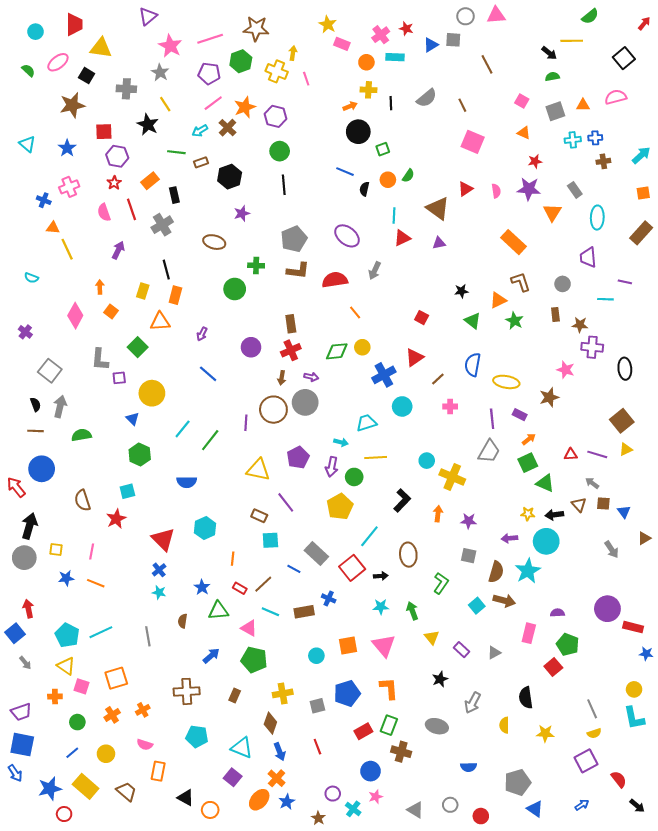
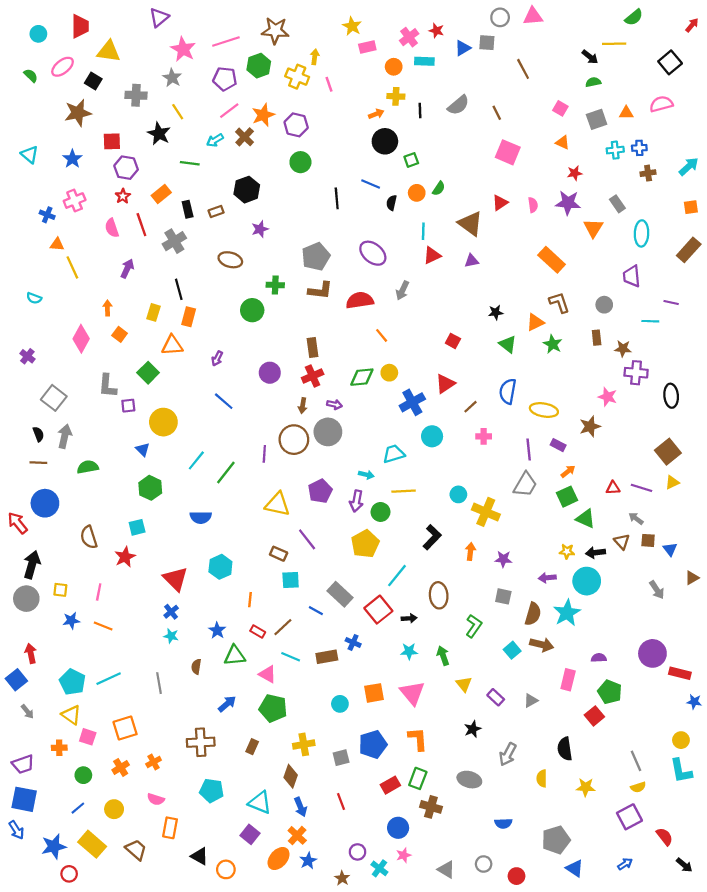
pink rectangle: (342, 44) -> (367, 47), turned -35
brown rectangle: (201, 162) -> (216, 212), moved
black line: (284, 185) -> (337, 198), moved

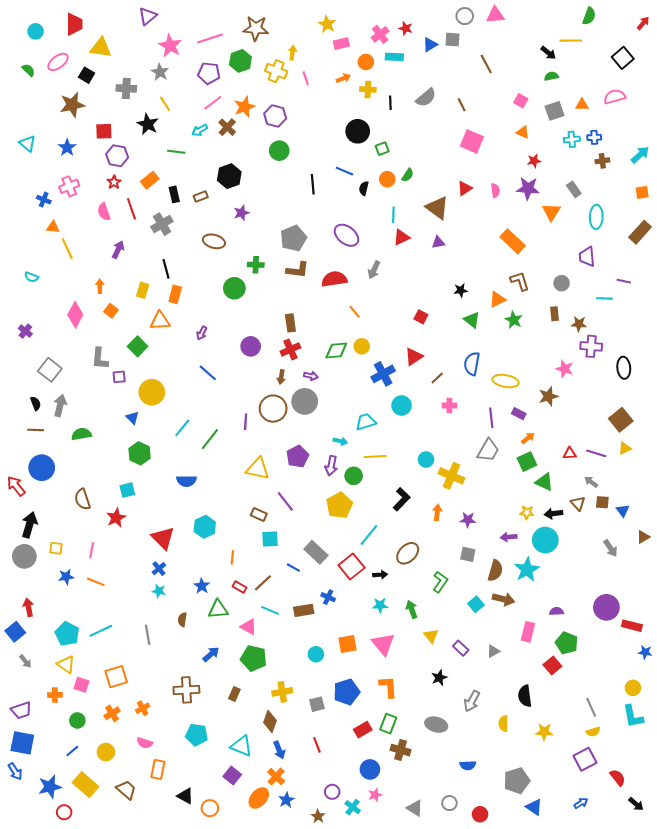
green semicircle: (634, 17) -> (589, 16), turned -30
orange arrow: (376, 114) -> (343, 78), moved
brown ellipse: (439, 595) -> (408, 553), turned 50

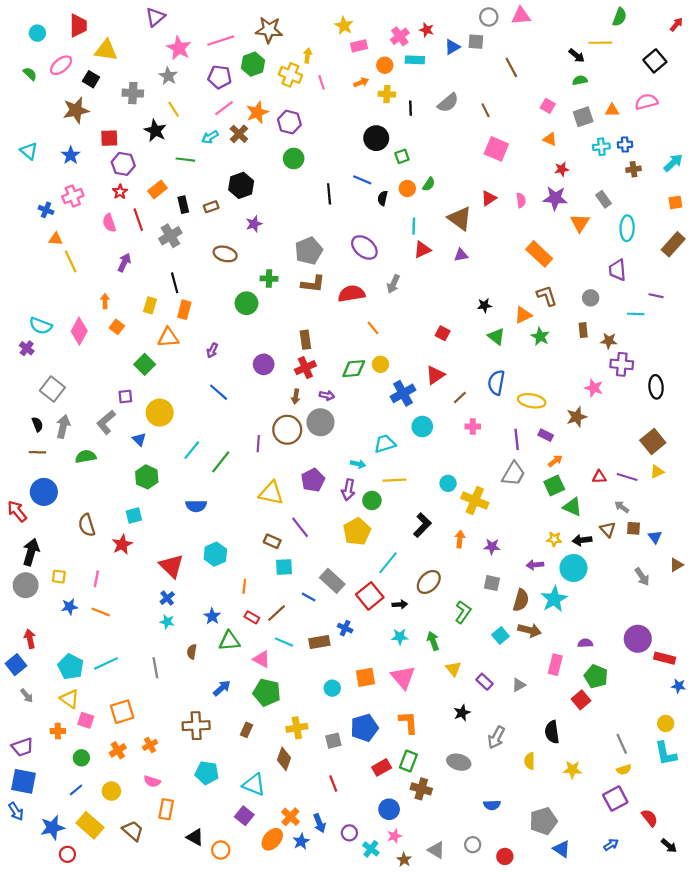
cyan semicircle: (31, 277) -> (41, 326), moved, size x1.5
gray L-shape: (100, 359) -> (106, 422), moved, turned 45
blue arrow: (279, 750) -> (319, 823), moved
brown star: (318, 816) -> (404, 860), moved

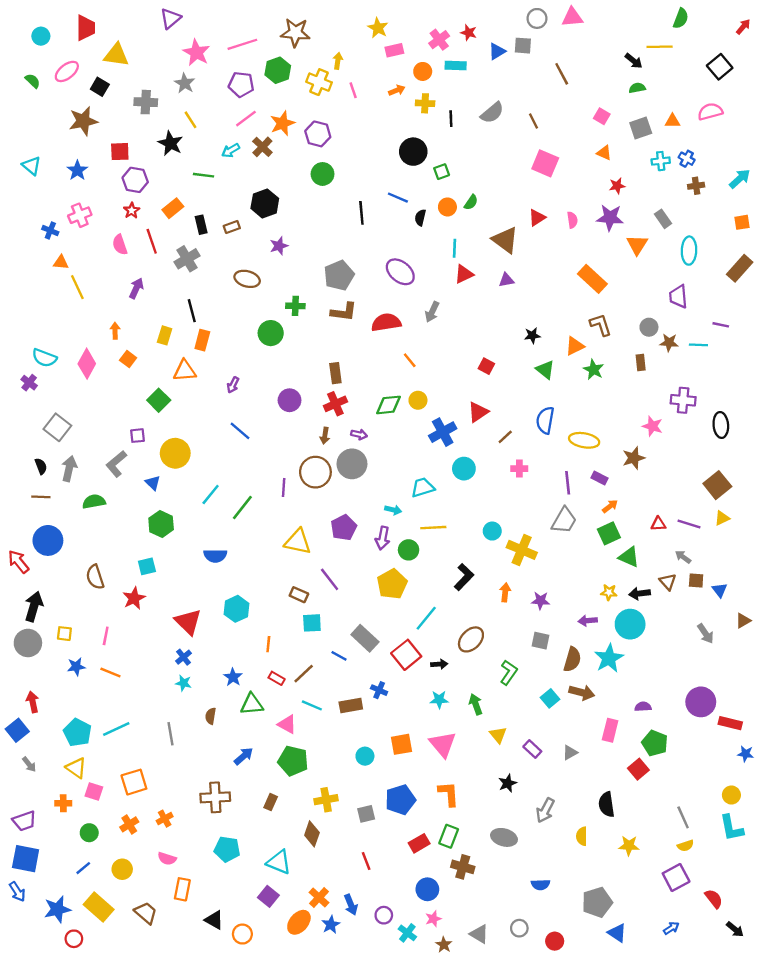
blue cross: (625, 145) -> (687, 159), turned 32
brown star: (609, 341) -> (669, 342), moved

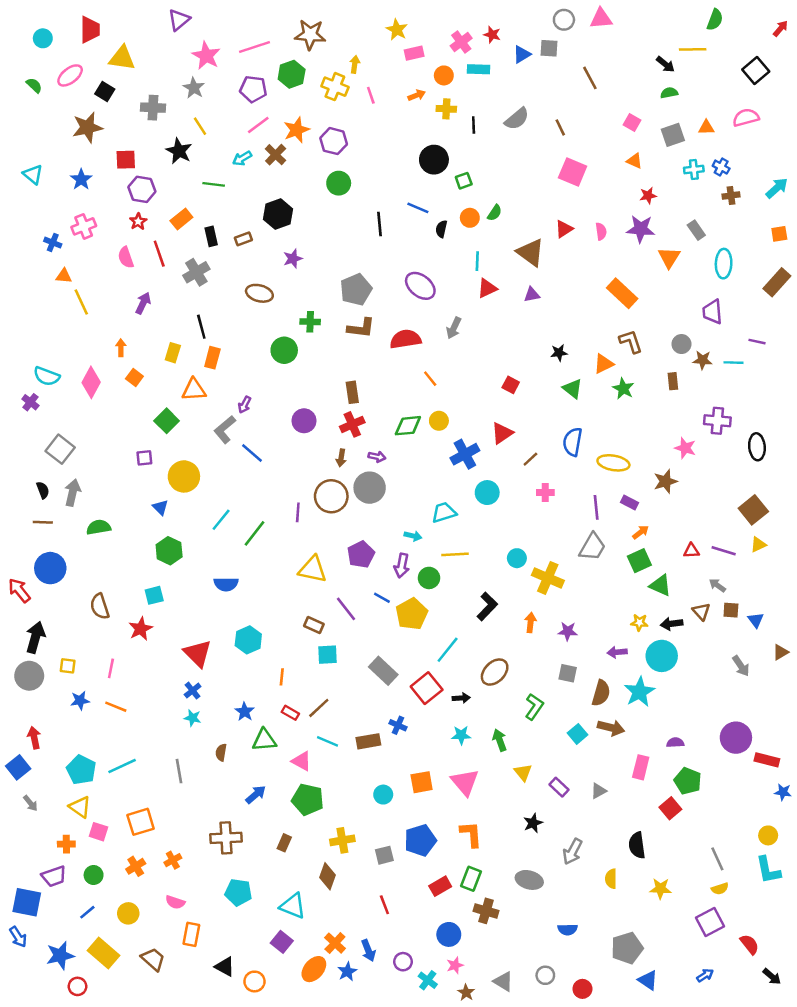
gray L-shape: (116, 464) -> (225, 429), moved
blue line: (339, 656) -> (382, 598), moved
purple trapezoid: (24, 821) -> (54, 876), moved

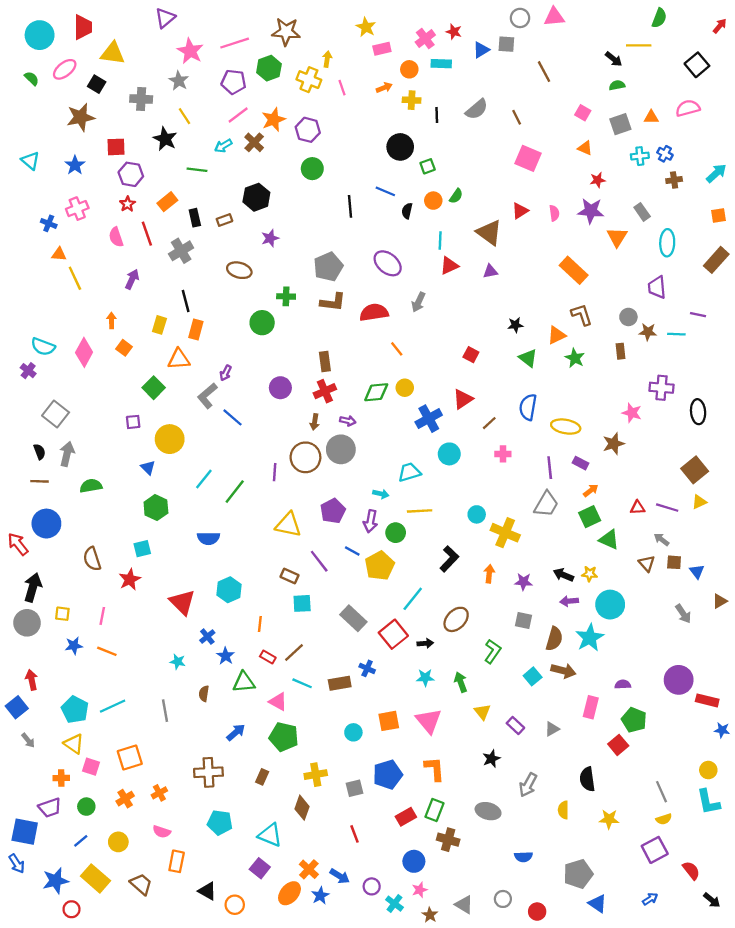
cyan circle: (43, 38) -> (40, 35), size x1.6
black arrow: (672, 624) -> (563, 575), moved, turned 30
blue cross: (193, 691) -> (207, 637), moved
blue arrow: (368, 951) -> (340, 876), turned -36

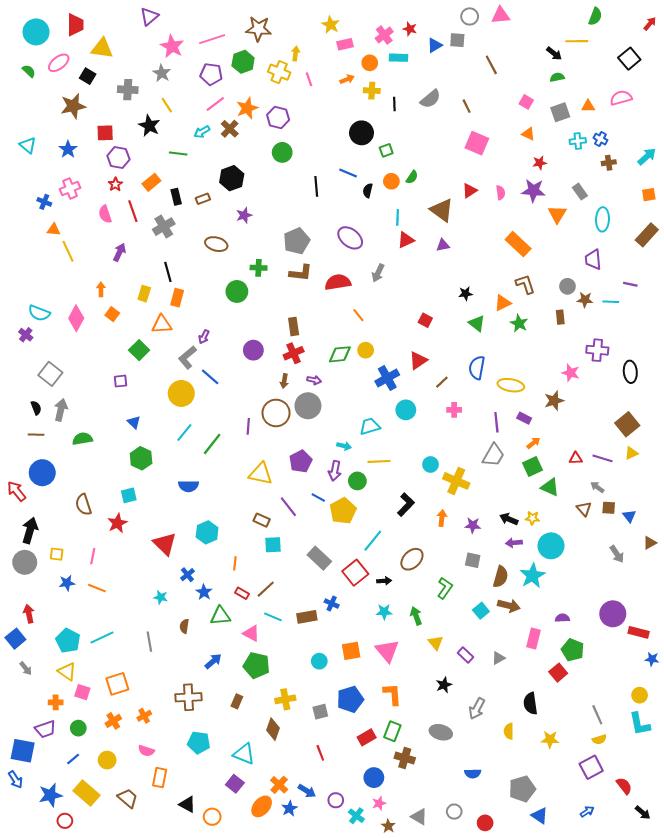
yellow circle: (170, 439) -> (181, 393), moved

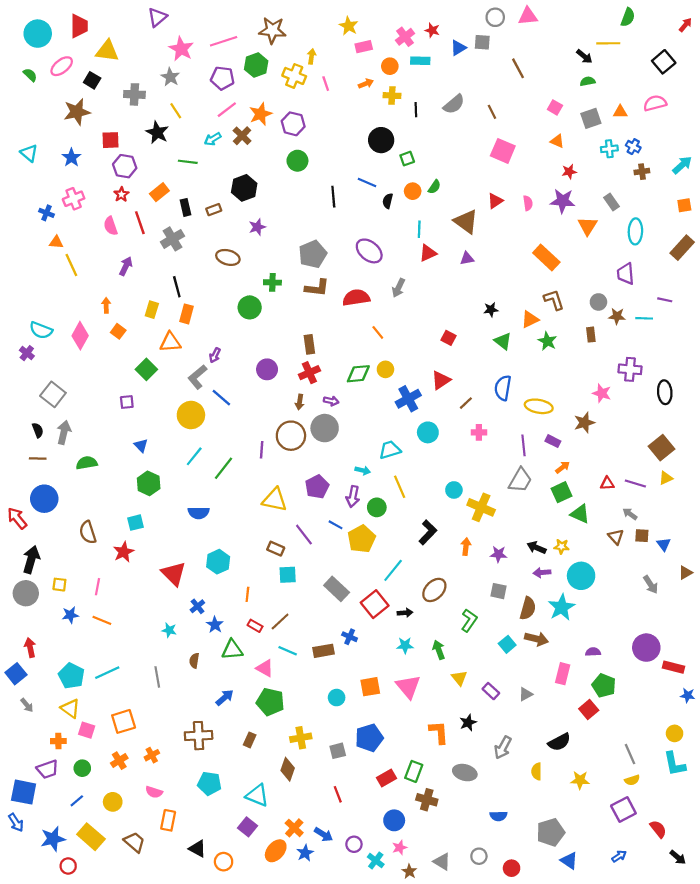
yellow line: (379, 461) -> (400, 487), turned 70
orange L-shape: (392, 694) -> (439, 732), moved
black semicircle: (530, 703) -> (559, 742), turned -110

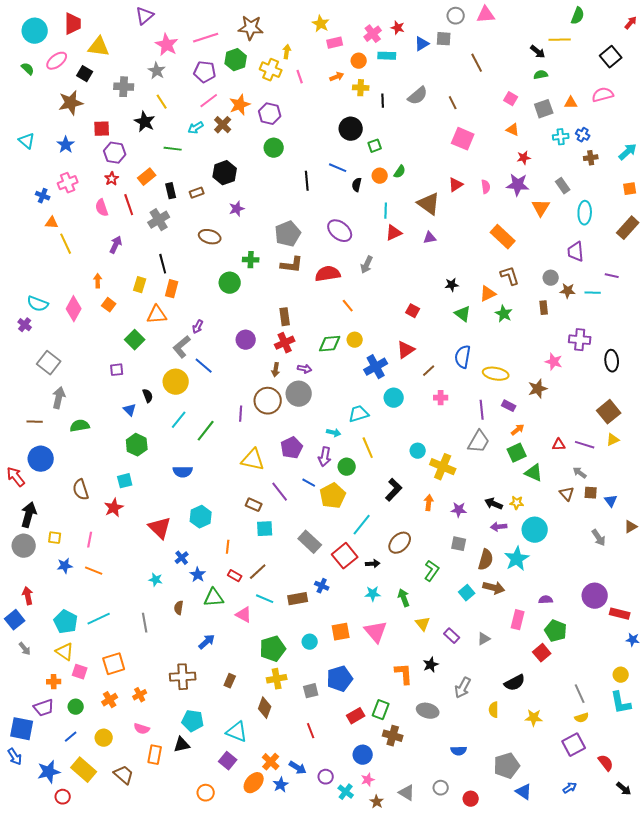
black semicircle: (38, 430) -> (148, 396), moved
green pentagon: (270, 702) -> (273, 649), moved, turned -30
black triangle: (197, 849) -> (182, 745), moved, turned -42

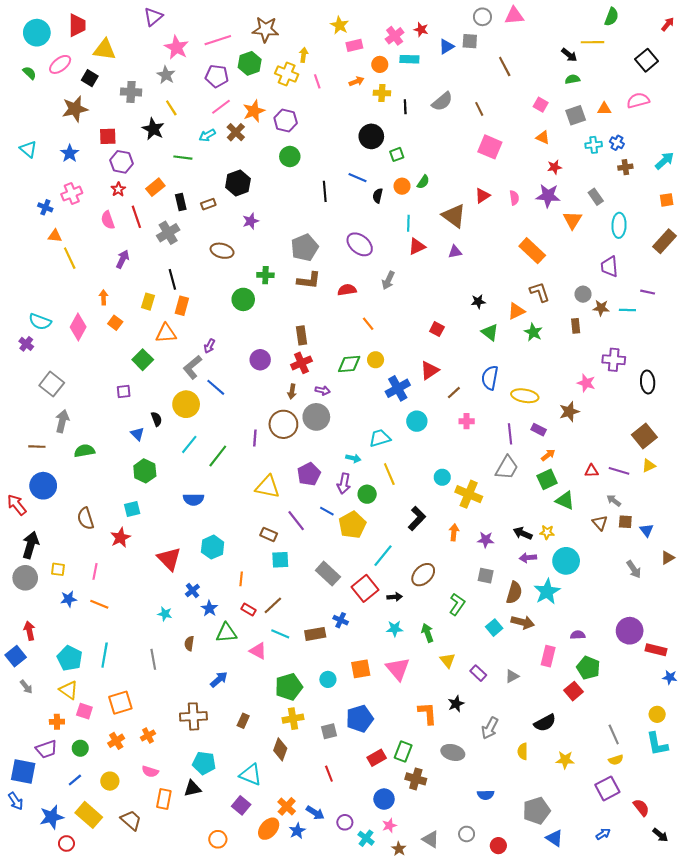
red semicircle: (328, 274) -> (347, 290), size x0.7
cyan line: (99, 619) -> (105, 655), turned -55

